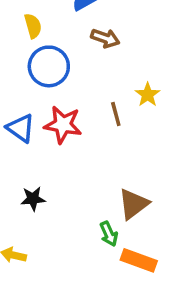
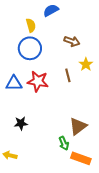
yellow semicircle: (33, 26) -> (31, 25), moved
brown arrow: (105, 38) -> (72, 41), moved
blue triangle: (21, 128) -> (14, 83), turned -36

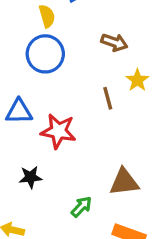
red star: (38, 81) -> (58, 131), moved
brown triangle: (78, 126) -> (124, 182), turned 30
green arrow: (64, 143) -> (81, 207), moved, turned -112

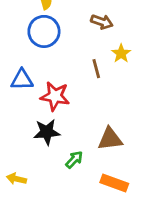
black star: (30, 177) -> (47, 132), moved, size x1.4

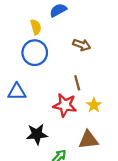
yellow star: (121, 53) -> (94, 105), moved
red star: (55, 96) -> (65, 105), moved

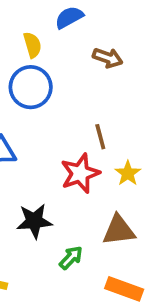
brown arrow: (82, 45) -> (108, 58), moved
red star: (65, 105) -> (80, 173), turned -30

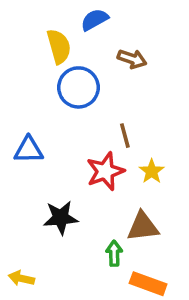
yellow semicircle: (32, 45) -> (59, 46), size x1.4
blue circle: (31, 87) -> (78, 87), moved
green arrow: (71, 258) -> (114, 253), moved, turned -45

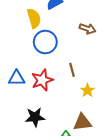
brown arrow: (132, 59) -> (87, 29), moved
red star: (105, 171) -> (42, 80), moved

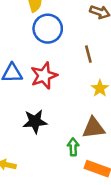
brown line: (72, 70) -> (88, 54), moved

